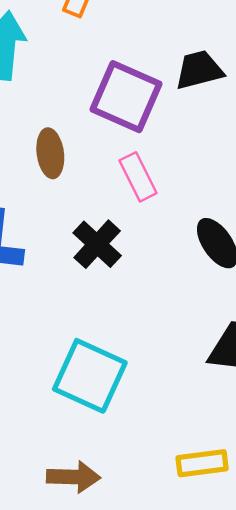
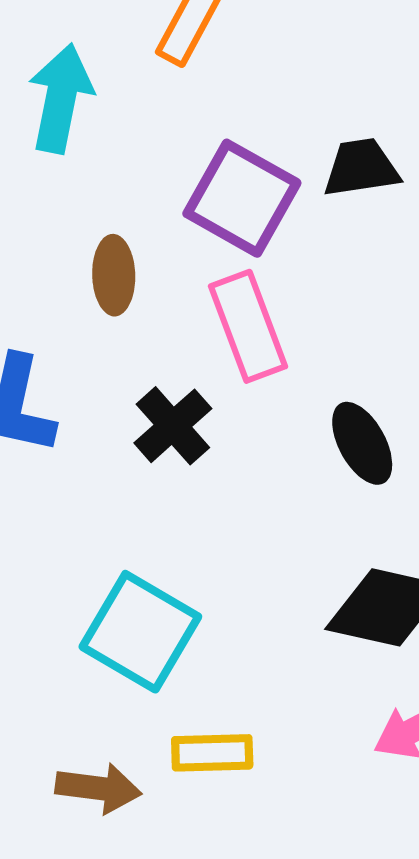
pink rectangle: (138, 177) -> (248, 326), size x1.4
yellow rectangle: (202, 463) -> (212, 753), moved

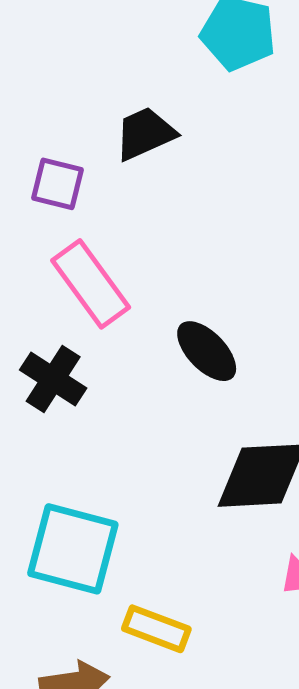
purple square: (242, 198) -> (57, 184), size x0.6
yellow rectangle: (212, 753) -> (156, 629), turned 38

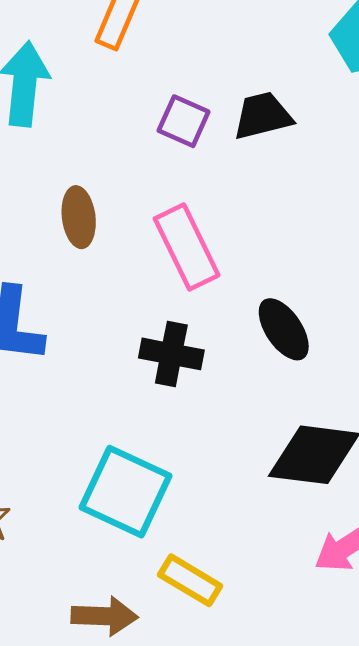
purple square: (57, 184) -> (184, 121), moved
black cross: (53, 379) -> (171, 354), moved, turned -32

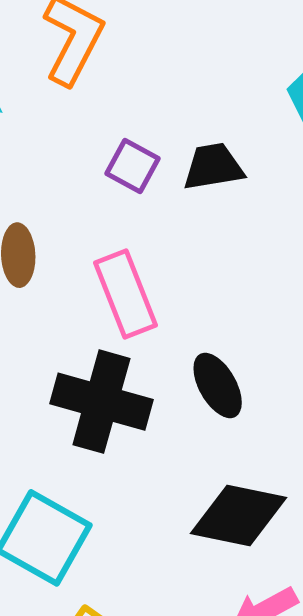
black cross: (171, 354) -> (101, 402), size x1.5

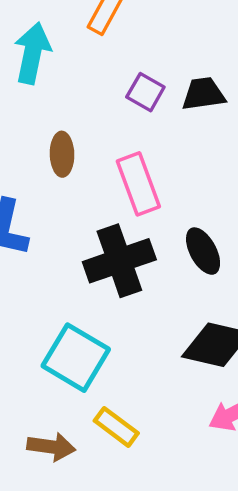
black cross: (101, 402) -> (119, 261), turned -36

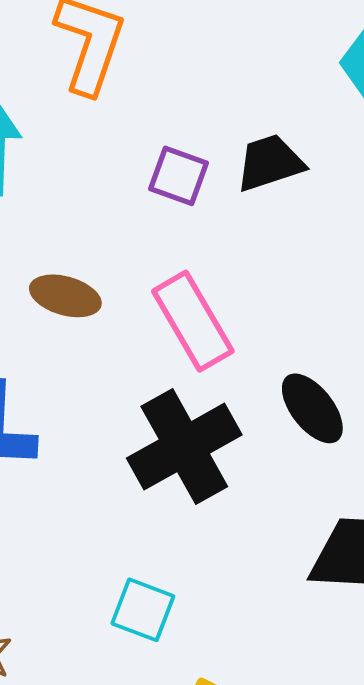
brown ellipse: (62, 154) -> (65, 296), turned -63
cyan square: (76, 358) -> (143, 610), size x0.6

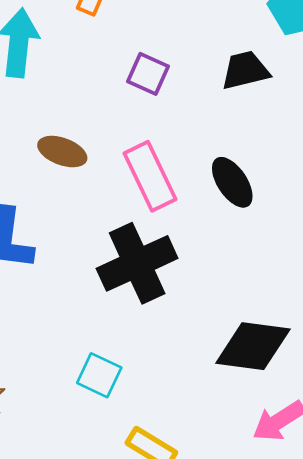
black trapezoid: (270, 163) -> (245, 70), moved
black ellipse: (312, 408) -> (232, 182), moved

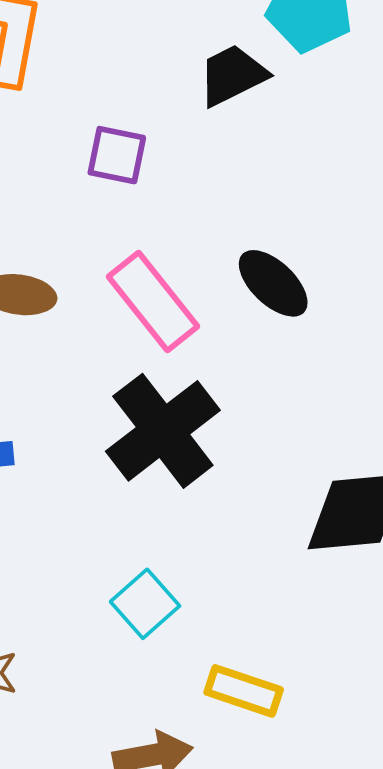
black trapezoid: (245, 70) -> (232, 75), moved
cyan square: (99, 375) -> (145, 604), turned 36

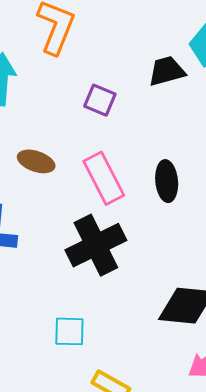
black ellipse: (273, 283) -> (167, 181), turned 30
cyan square: (145, 604) -> (69, 331), turned 32

